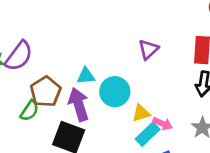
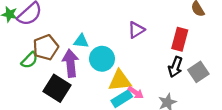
yellow triangle: (141, 113) -> (120, 81), size x1.5

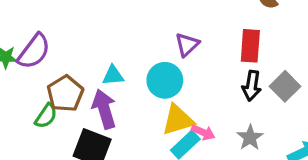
cyan circle: (102, 59) -> (165, 80), moved

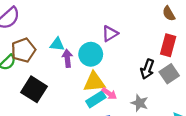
red rectangle: (250, 46) -> (168, 45), moved
purple arrow: (104, 109) -> (67, 58), moved, size x0.7
gray star: (250, 137) -> (140, 103), turned -30

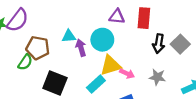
purple triangle: (110, 34) -> (117, 17), turned 49
red rectangle: (168, 45) -> (144, 18), moved
brown pentagon: (23, 50) -> (38, 48), turned -30
cyan rectangle: (96, 99) -> (96, 84), moved

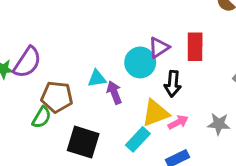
purple triangle: (117, 17) -> (159, 48), turned -35
cyan circle: (102, 40) -> (140, 62), moved
black arrow: (159, 44) -> (173, 84), moved
pink arrow: (127, 74) -> (178, 122), turned -48

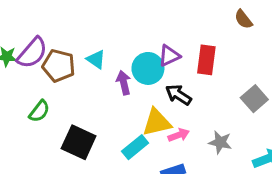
cyan triangle: (97, 78) -> (96, 59), moved, turned 36
black arrow: (173, 84) -> (178, 95), turned 110
purple arrow: (114, 93) -> (124, 83), moved
brown pentagon: (57, 97) -> (59, 66), moved

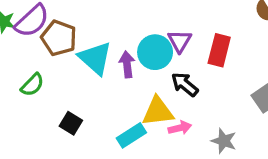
purple triangle: (169, 56) -> (180, 41), turned -40
cyan triangle: (96, 59) -> (95, 58), moved, size x1.6
black square: (79, 142) -> (71, 123), size x0.6

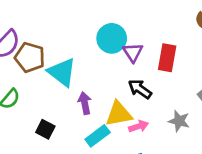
cyan circle: (155, 52) -> (112, 38), moved
purple arrow: (127, 64) -> (85, 103), moved
gray star: (224, 141) -> (179, 121), moved

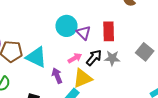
black arrow: (140, 89) -> (94, 58), turned 108
gray star: (179, 121) -> (112, 58), moved
pink arrow: (139, 126) -> (75, 58), moved

